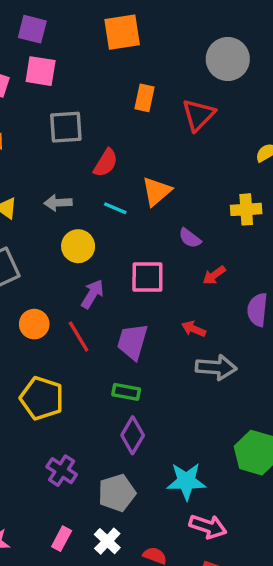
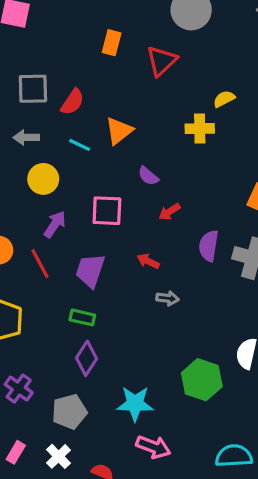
gray square: (66, 127) -> (33, 89), moved
yellow cross: (246, 209) -> (200, 129), moved
gray arrow: (216, 367) -> (168, 298), size x0.6

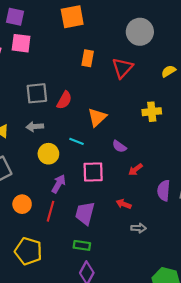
yellow semicircle: (224, 99) -> (169, 71), moved
cyan line: (80, 145) -> (77, 141), moved
red line: (40, 264) -> (51, 211), turned 48

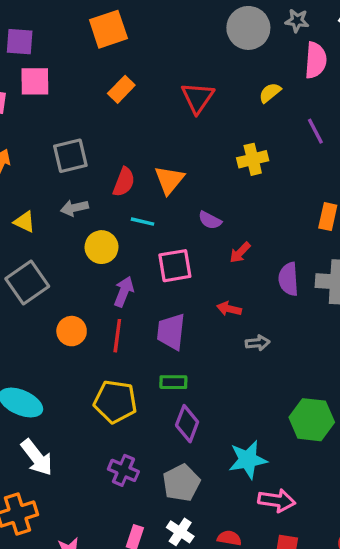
gray circle: (140, 32) -> (248, 28), moved
orange rectangle: (88, 58) -> (121, 89), moved, turned 42
red semicircle: (64, 100) -> (124, 182), moved
yellow pentagon: (28, 251) -> (115, 402), moved

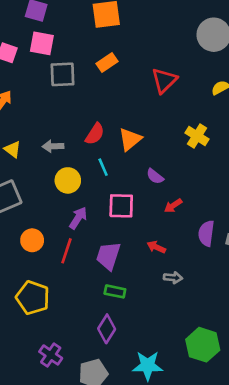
gray square: (70, 156) -> (63, 74), moved
yellow cross: (253, 159) -> (197, 136), turned 35
cyan line: (143, 222) -> (103, 167), turned 42
green rectangle: (173, 382) -> (115, 291), moved
yellow pentagon: (115, 402) -> (33, 298), moved

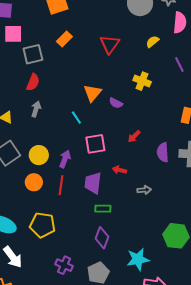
red semicircle: (95, 134) -> (33, 82), moved
gray arrow: (53, 146) -> (36, 109), turned 119
purple semicircle: (155, 176) -> (116, 103), moved
yellow circle: (68, 180) -> (39, 155), moved
red arrow: (156, 247) -> (119, 170), moved

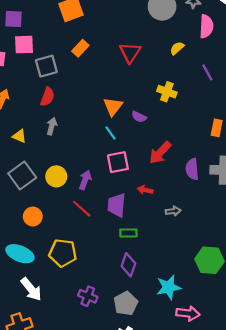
cyan line: (76, 118) -> (110, 133), moved
red arrow: (134, 136) -> (160, 153), size x1.6
orange circle: (34, 182) -> (33, 217), moved
red line: (61, 185) -> (82, 209), turned -54

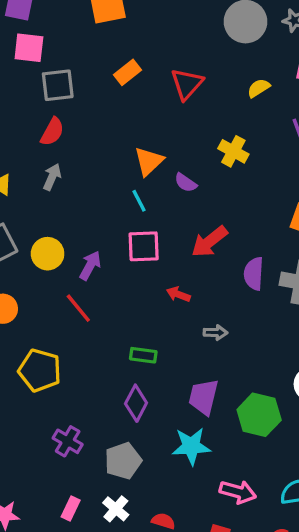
orange rectangle: (80, 48) -> (127, 72), moved
purple trapezoid: (117, 205) -> (204, 397), moved
pink arrow: (188, 313) -> (238, 492), moved

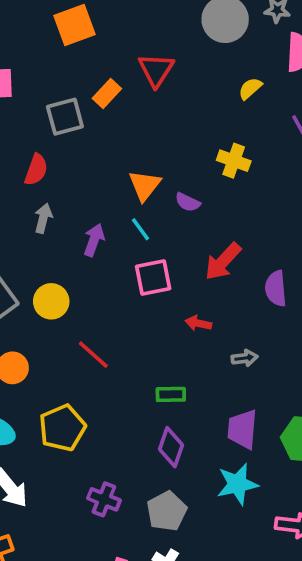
red triangle: (187, 84) -> (156, 70), moved
gray square: (58, 85) -> (65, 117), moved
purple arrow: (90, 265) -> (94, 240), moved
yellow pentagon: (40, 370) -> (62, 428), turned -30

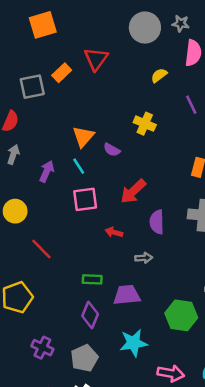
purple semicircle: (276, 288) -> (157, 222), moved
purple trapezoid: (242, 429) -> (127, 295), moved, turned 76

